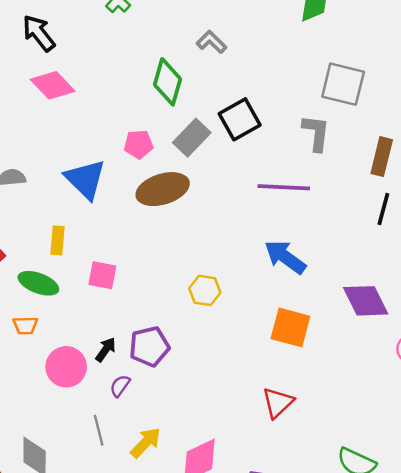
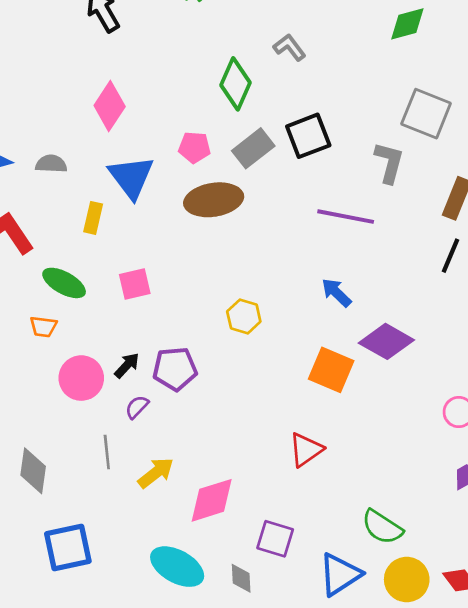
pink diamond: (53, 85) -> (110, 106), moved, turned 69
yellow rectangle: (58, 240) -> (93, 218), moved
blue arrow: (285, 257) -> (336, 293), size x0.7
pink square: (102, 275) -> (135, 284), turned -32
purple diamond: (366, 301) -> (386, 341), moved, turned -42

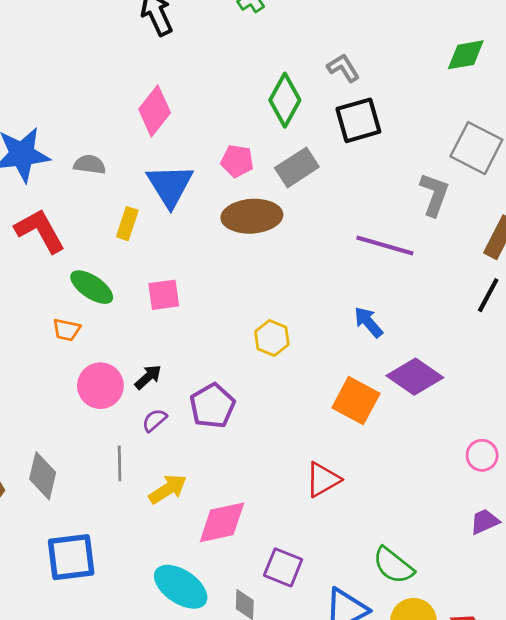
black square: (308, 136) -> (358, 120), moved
purple pentagon: (175, 369) -> (212, 406), moved, turned -30

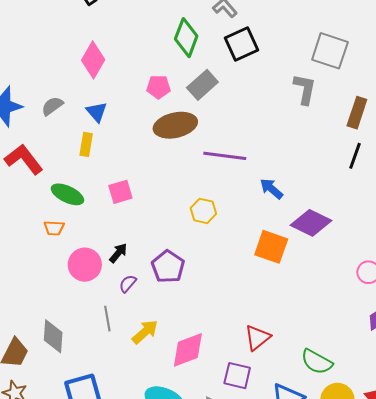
gray semicircle: (90, 165) -> (52, 106), turned -35
blue triangle: (170, 185) -> (97, 112), moved, size x0.6
purple line: (385, 246) -> (225, 156), moved
red triangle: (323, 480) -> (257, 338), moved

